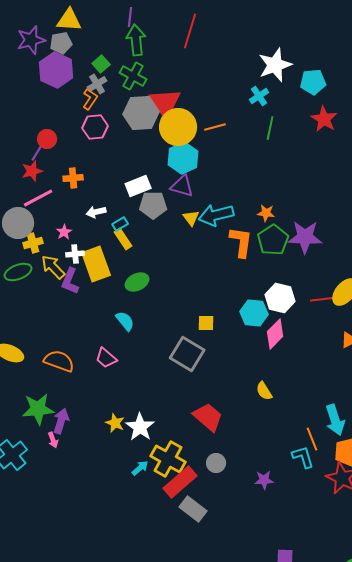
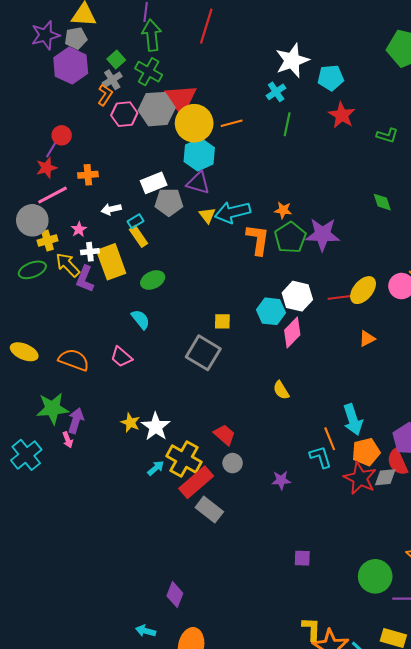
pink hexagon: (95, 127) -> (124, 114), moved
red trapezoid: (208, 417) -> (224, 435), moved, size x0.7

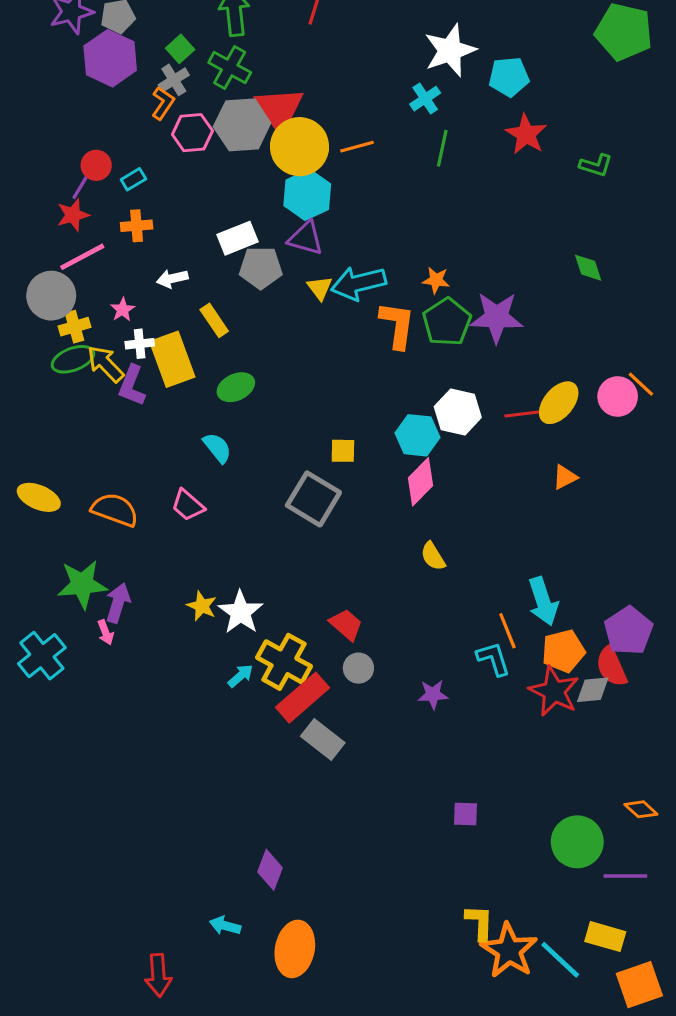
cyan rectangle: (135, 221) -> (133, 179), moved
green ellipse: (32, 270) -> (73, 359), moved
pink diamond: (292, 333) -> (421, 482), moved

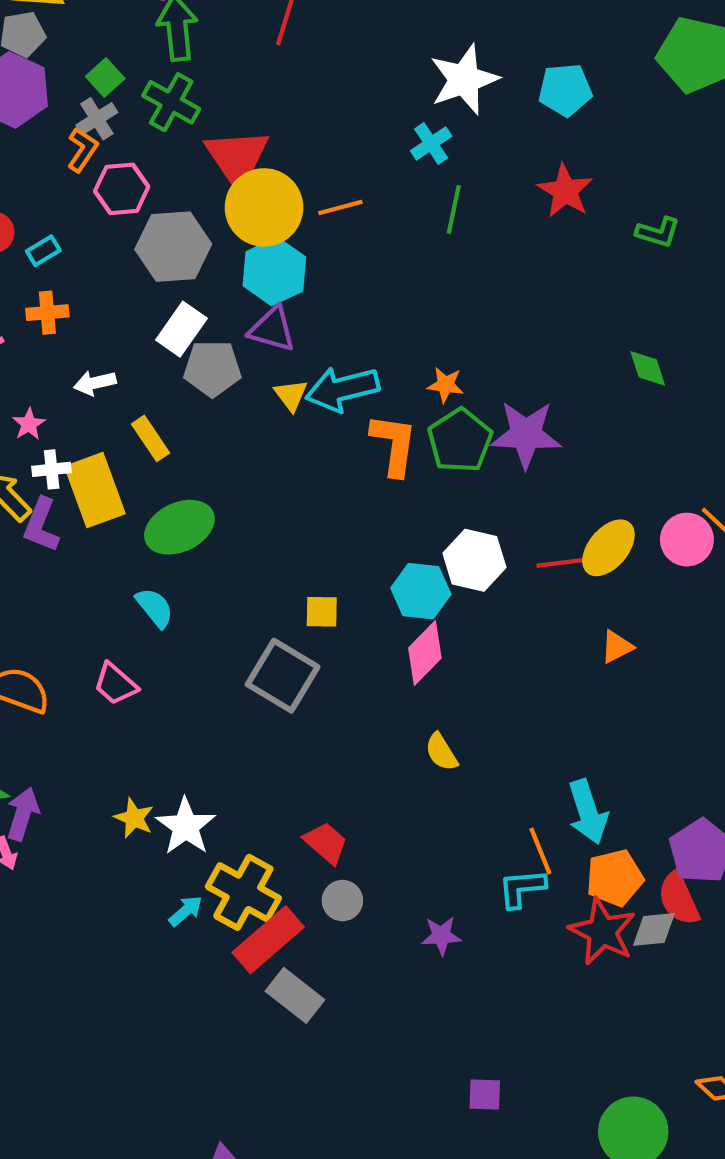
cyan pentagon: (509, 77) -> (565, 90), moved
gray hexagon: (242, 125) -> (173, 247), moved
white rectangle: (237, 238) -> (181, 329), turned -33
green ellipse: (236, 387) -> (179, 527), size x1.4
cyan L-shape: (493, 659) -> (522, 888), turned -78

